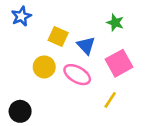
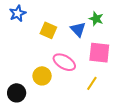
blue triangle: (86, 45) -> (78, 29), moved
pink square: (119, 63) -> (99, 53), turned 35
yellow circle: (44, 67) -> (42, 76), moved

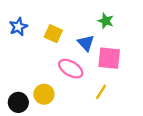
blue star: (18, 13) -> (18, 27), moved
blue triangle: (78, 29) -> (86, 43), moved
yellow circle: (42, 76) -> (44, 94), moved

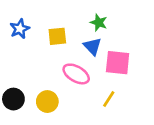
green star: (106, 21) -> (99, 23), moved
yellow square: (53, 34) -> (57, 36), turned -30
black circle: (18, 102) -> (13, 99), moved

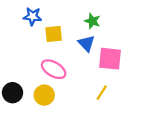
blue star: (20, 29) -> (32, 16), moved, turned 30
pink ellipse: (76, 74) -> (54, 69), moved

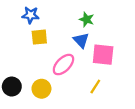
yellow square: (54, 34) -> (39, 37), moved
pink ellipse: (54, 69) -> (63, 65), moved, turned -75

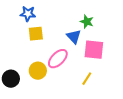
green star: (87, 19) -> (87, 22), moved
yellow circle: (41, 89) -> (38, 71), moved

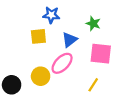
blue star: (28, 14) -> (51, 15), moved
blue triangle: (74, 37) -> (70, 40), moved, turned 35

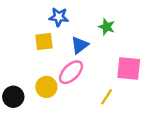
pink square: (101, 54) -> (129, 69), moved

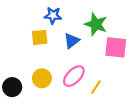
green star: (107, 27) -> (96, 24), size x1.5
pink square: (129, 69) -> (116, 47), moved
pink ellipse: (71, 72) -> (74, 76), moved

